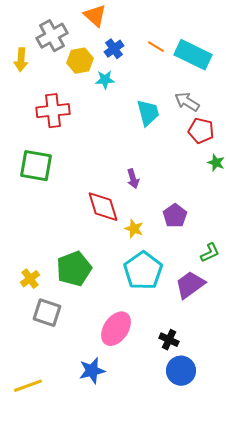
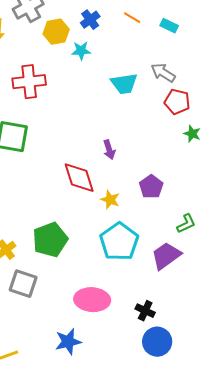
cyan rectangle: (193, 55) -> (169, 26), size x0.5
cyan trapezoid: (148, 113) -> (124, 84), turned 96
pink ellipse: (116, 329) -> (92, 300), turned 60

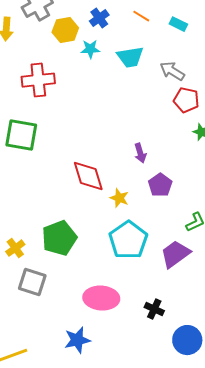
cyan trapezoid: (124, 84) -> (130, 57), moved
purple arrow: (109, 150) -> (140, 153), moved
blue circle: (157, 342) -> (187, 340), moved

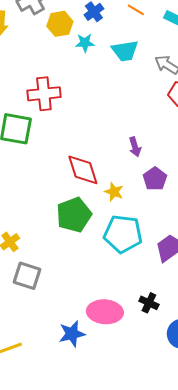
red cross: (38, 80) -> (44, 94), moved
green pentagon: (59, 238) -> (74, 215), moved
cyan pentagon: (128, 240) -> (123, 234), turned -30
pink ellipse: (101, 298) -> (105, 312), moved

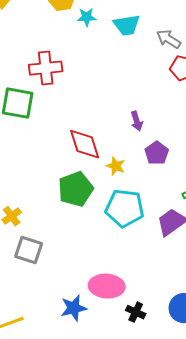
black cross: (149, 303) -> (136, 312), moved

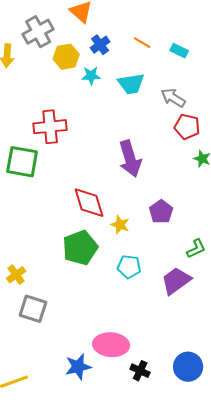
purple arrow: (137, 121) -> (130, 159), moved, size x1.8
cyan pentagon: (125, 208) -> (129, 267), size x0.6

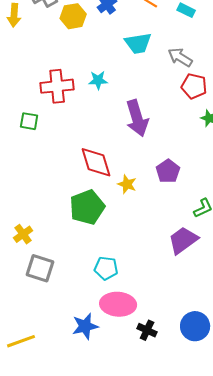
cyan star: (91, 76) -> (98, 80), moved
green square: (22, 162) -> (29, 121), size x0.6
cyan pentagon: (129, 267) -> (106, 268), moved

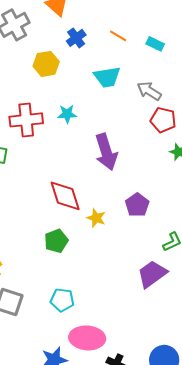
yellow hexagon: (73, 16) -> (46, 64), moved
green pentagon: (87, 207) -> (56, 241), size x0.7
cyan pentagon: (106, 268) -> (62, 300), moved

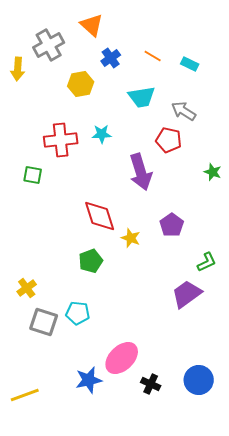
red pentagon: (163, 120) -> (169, 140), moved
cyan pentagon: (62, 300) -> (78, 313), moved
pink ellipse: (87, 338) -> (122, 358), turned -48

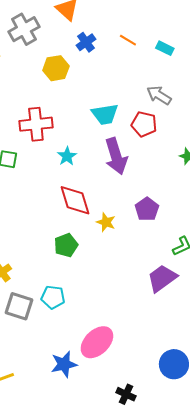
cyan trapezoid: (142, 97) -> (105, 114), moved
cyan star: (102, 134) -> (67, 156), moved, turned -30
black cross: (151, 384) -> (126, 394), moved

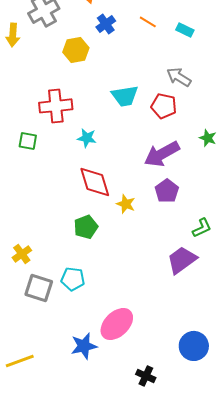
cyan star: (67, 156) -> (87, 138), turned -30
purple arrow: (116, 156) -> (162, 154), moved, turned 78

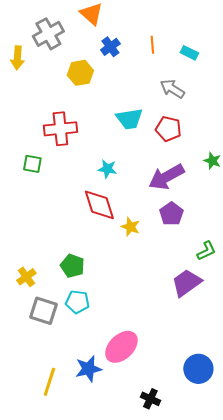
orange line: (148, 22) -> (152, 45), turned 54
gray arrow: (179, 77) -> (172, 89), moved
cyan star: (87, 138) -> (107, 169), moved
green pentagon: (86, 227) -> (72, 266), moved, turned -30
yellow line: (20, 361) -> (49, 382), moved, turned -52

